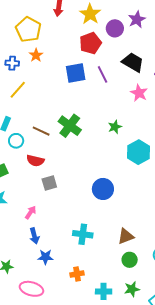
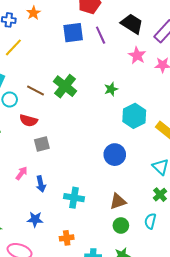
blue circle: (103, 189) -> (115, 155), moved
blue arrow: (34, 236) -> (41, 184), moved

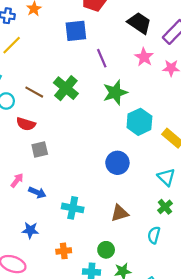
purple line: (101, 35) -> (102, 58), moved
green star: (111, 89) -> (115, 93), size x1.6
blue arrow: (41, 184) -> (37, 192), turned -56
green circle: (121, 225) -> (106, 250), moved

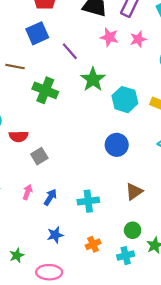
brown line: (34, 92) -> (15, 67), moved
blue arrow: (37, 192) -> (50, 197), turned -63

